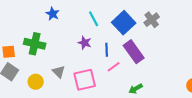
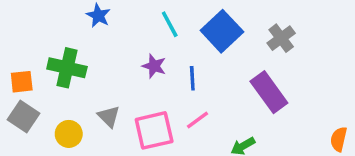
gray cross: (152, 20) -> (281, 38), moved
purple rectangle: (134, 52) -> (269, 92), moved
pink line: (114, 67) -> (198, 120), moved

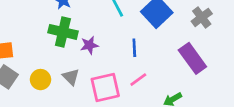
purple star: (154, 66) -> (89, 45), moved, turned -30
green cross: (67, 68) -> (63, 32), moved
yellow circle: (69, 134) -> (41, 80), moved

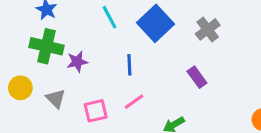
purple rectangle: (192, 58) -> (197, 77), size x0.6
yellow circle: (41, 80) -> (20, 88), moved
pink square: (105, 87) -> (96, 111), size x0.7

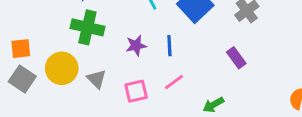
purple star: (77, 62) -> (136, 46), moved
yellow circle: (20, 88) -> (62, 68), size x1.4

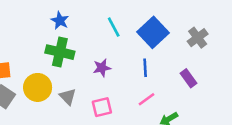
blue line: (169, 46) -> (145, 68), moved
pink line: (174, 82) -> (146, 99), moved

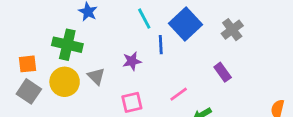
green cross: (60, 52) -> (67, 45), moved
blue line: (145, 68) -> (161, 45), moved
gray triangle: (68, 97) -> (96, 76), moved

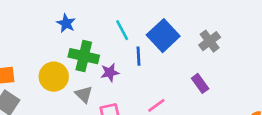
green cross: (67, 45) -> (84, 56), moved
gray triangle: (96, 76) -> (84, 94), moved
yellow circle: (65, 82) -> (54, 77), moved

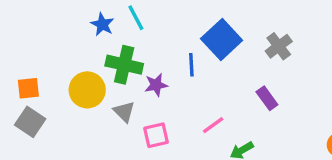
cyan line: (122, 30) -> (136, 18), moved

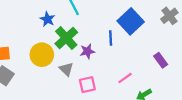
blue star: (102, 24) -> (47, 19), moved
gray cross: (279, 46) -> (169, 16), moved
green cross: (124, 65) -> (66, 38), turned 35

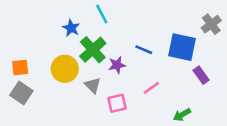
blue square: (131, 21) -> (182, 47), moved, turned -35
blue line: (111, 38) -> (144, 50), turned -64
pink line: (125, 78) -> (151, 88), moved

